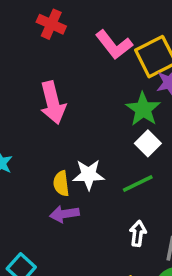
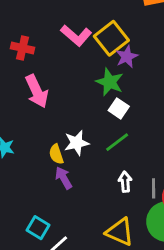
red cross: (51, 24) -> (23, 48), moved
purple arrow: (64, 214) -> (64, 178), turned 80

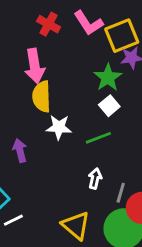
red cross: (23, 48) -> (49, 24), moved
yellow semicircle: (56, 154) -> (42, 97), moved, size x1.5
purple arrow: (64, 178) -> (20, 151), moved

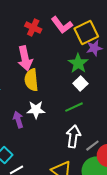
white star: (59, 127) -> (36, 110), moved
white arrow: (95, 178) -> (73, 136), size x1.5
gray line: (121, 193) -> (92, 146), turned 40

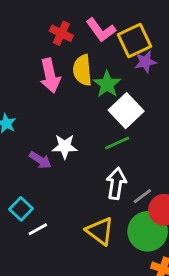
green star: (78, 63) -> (107, 84), moved
yellow semicircle: (31, 80) -> (82, 70), moved
white square: (80, 83) -> (126, 111), size x1.6
purple arrow: (18, 120) -> (40, 160), turned 140

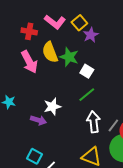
yellow square: (134, 40) -> (79, 23), size x0.7
white square: (126, 111) -> (87, 71), size x0.6

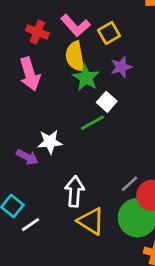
purple star: (91, 35) -> (121, 67), moved
yellow semicircle: (50, 52) -> (75, 56), moved
green line: (87, 95) -> (92, 123), moved
white arrow: (93, 122) -> (75, 191), moved

